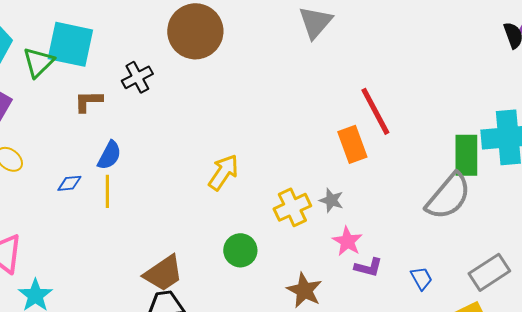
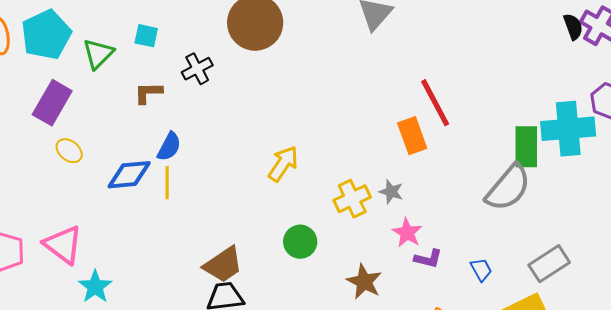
cyan square: (70, 44) -> (146, 36), moved, size x0.5
blue diamond: (69, 183) -> (129, 175), size x1.8

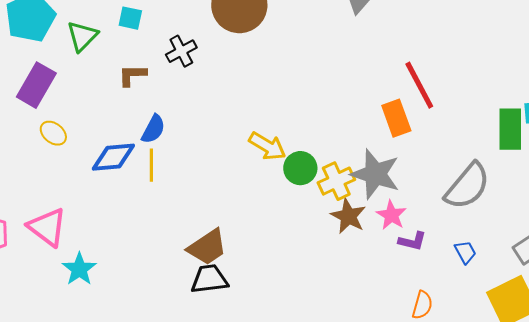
yellow arrow: (283, 164) -> (267, 146), turned 87
gray semicircle: (508, 188) -> (467, 186), moved
gray star: (391, 192) -> (375, 174), size x2.0
green circle: (300, 242) -> (300, 168), moved
brown star: (364, 282) -> (348, 216), moved

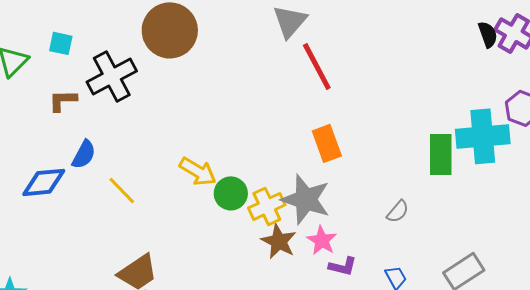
black cross: (181, 51) -> (112, 76), size x1.6
red line: (419, 85) -> (317, 66), moved
yellow line: (151, 165) -> (122, 190), moved, turned -44
gray semicircle: (467, 186) -> (398, 211), size x0.5

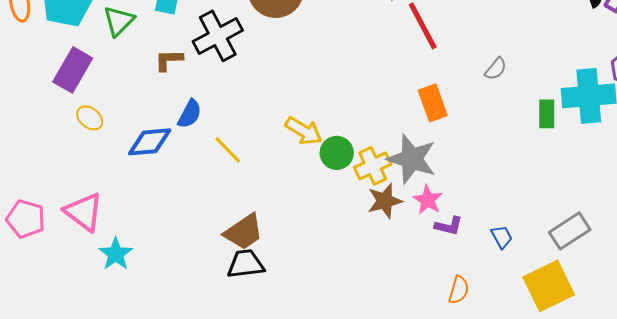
green rectangle: (441, 154) -> (547, 114), size x0.7
gray semicircle: (398, 211) -> (496, 69), moved
brown star: (279, 241) -> (385, 201), turned 30

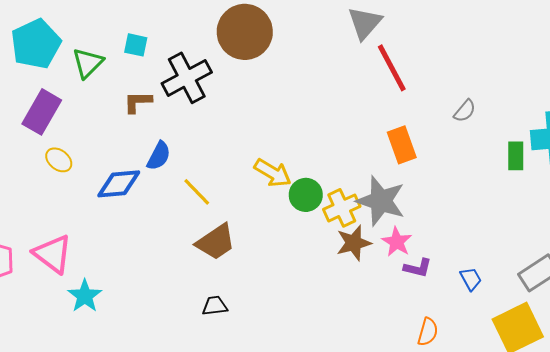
brown trapezoid: (244, 232) -> (216, 242), moved
black trapezoid: (246, 264) -> (215, 306), size x0.7

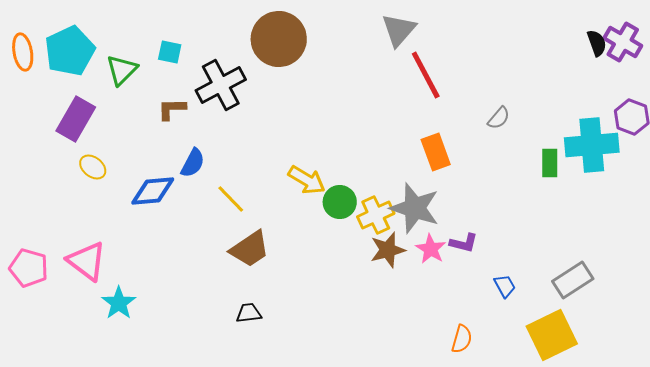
purple L-shape: (418, 268) -> (464, 243), moved

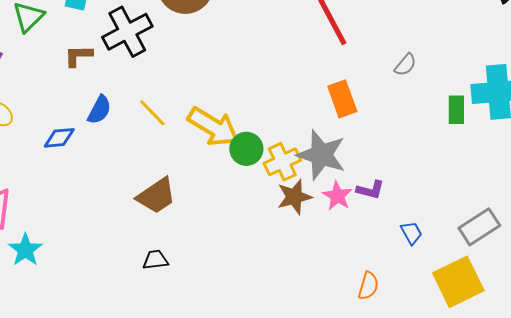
yellow arrow: (307, 180) -> (213, 127), size x1.4
blue diamond: (153, 191) -> (59, 138), size x0.7
yellow line: (231, 199) -> (152, 113), moved

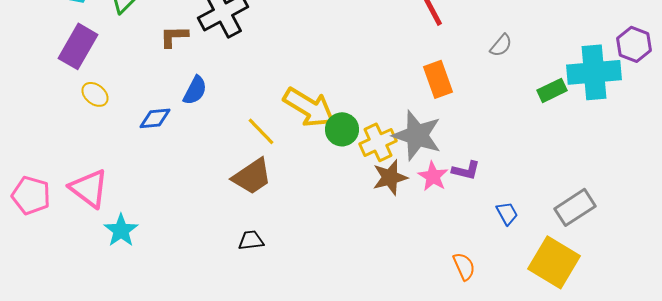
green rectangle: (456, 110) -> (552, 90), turned 64
yellow line: (152, 113) -> (261, 131), moved
yellow square: (458, 282) -> (554, 262), turned -33
orange semicircle: (368, 286) -> (464, 266), turned -40

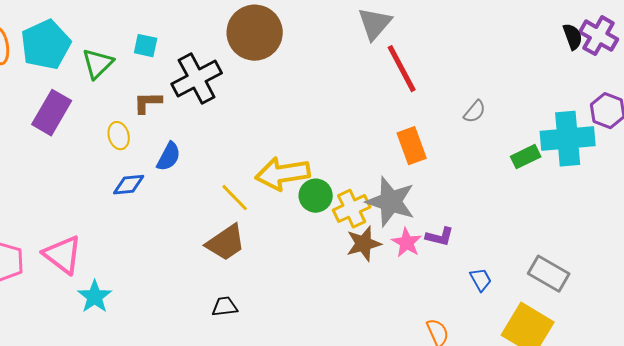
yellow ellipse: (95, 94) -> (119, 136), moved, turned 36
yellow arrow: (309, 107) -> (283, 174), turned 140
gray rectangle: (575, 207) -> (549, 274), turned 63

